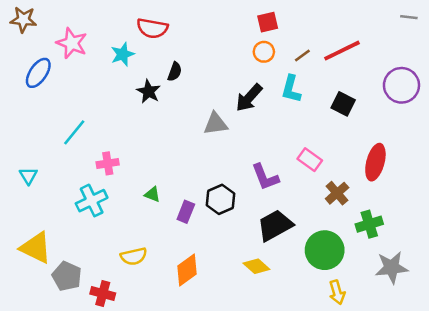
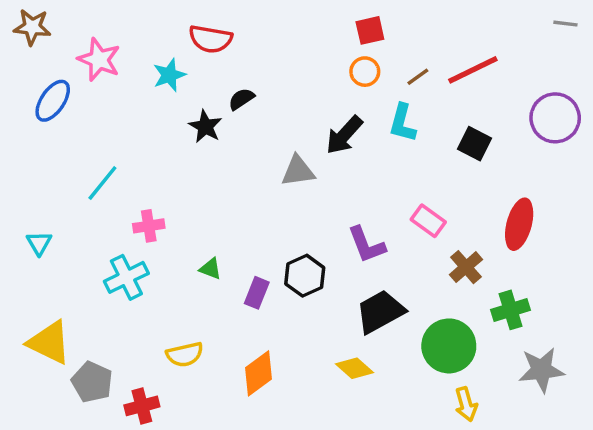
black semicircle: (175, 72) -> (241, 99), turned -144
red cross: (103, 294) -> (142, 406), turned -30

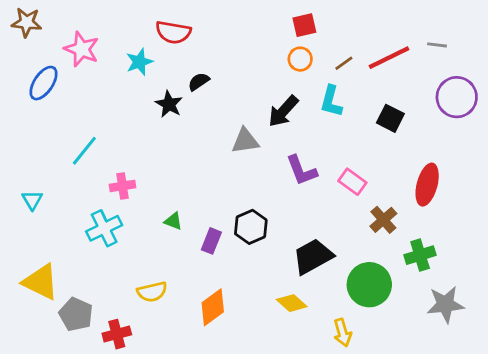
gray line: (565, 24) -> (437, 45), moved
purple L-shape: (367, 245) -> (302, 170), moved
yellow arrow: (466, 404) -> (342, 333), moved

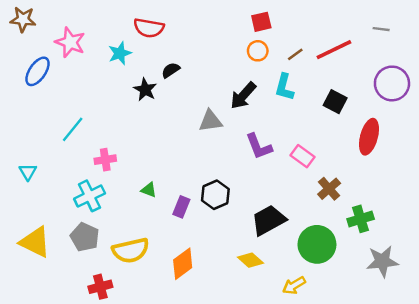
gray line: (437, 45) -> (381, 29), moved
red ellipse: (427, 185) -> (369, 137), moved
yellow semicircle: (152, 292) -> (131, 250), size x1.4
gray pentagon: (76, 314) -> (85, 237), moved
yellow arrow: (342, 333) -> (294, 286), turned 75

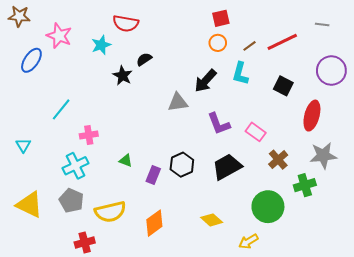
black trapezoid: (269, 220) -> (227, 167), moved
gray star: (382, 261) -> (323, 155), moved

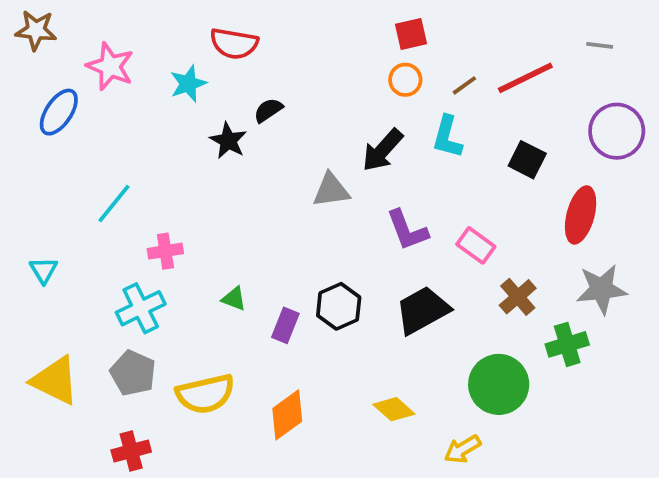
red cross: (85, 242) -> (131, 451), moved

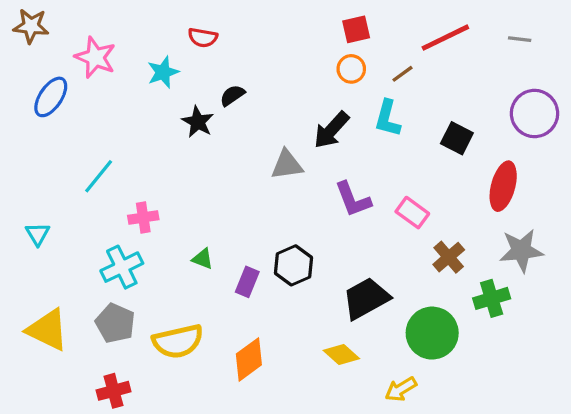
red semicircle: (234, 44) -> (203, 38), size x0.7
red line: (525, 78) -> (445, 38), moved
black trapezoid: (422, 310) -> (366, 298), moved

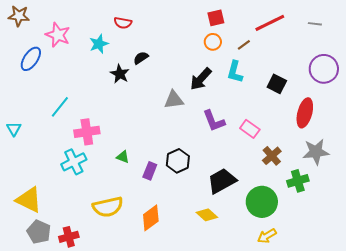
pink cross: (143, 217) -> (87, 132), size x1.4
cyan triangle: (38, 234) -> (14, 129), moved
gray pentagon: (115, 323) -> (39, 232), moved
yellow arrow: (401, 389) -> (267, 236), moved

